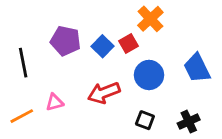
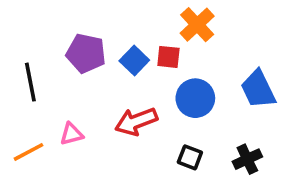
red square: (128, 43) -> (168, 57), turned 36

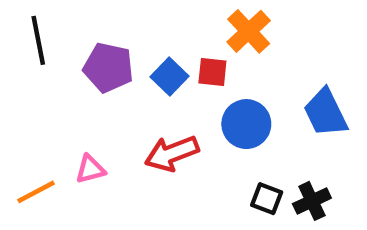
black line: (30, 82) -> (38, 40), moved
black square: (190, 157) -> (267, 199), moved

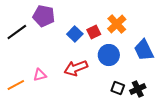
orange cross: (249, 31) -> (117, 24), moved
black line: (38, 40) -> (17, 32), moved, turned 65
purple pentagon: (108, 68) -> (44, 16), moved
red square: (212, 72) -> (94, 32), turned -32

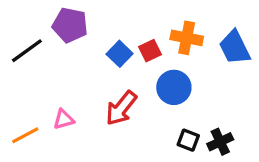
orange cross: (117, 24) -> (187, 38), turned -36
blue trapezoid: (144, 50) -> (235, 47), moved
red arrow: (76, 68) -> (121, 108), turned -30

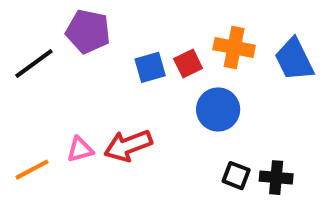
blue square: (120, 54) -> (150, 67), turned 30
red arrow: (121, 108) -> (128, 146), moved, turned 30
black cross: (220, 142) -> (276, 178), turned 30

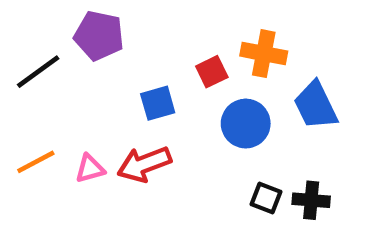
blue trapezoid: (294, 59) -> (316, 105), moved
blue square: (150, 67) -> (158, 103), moved
orange line: (32, 170) -> (36, 162), moved

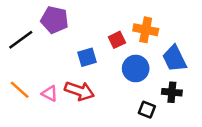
orange line: (36, 162) -> (20, 90), turned 70
red arrow: (144, 164) -> (80, 91), turned -140
pink triangle: (90, 169) -> (50, 93), turned 42
black cross: (311, 200) -> (172, 92), moved

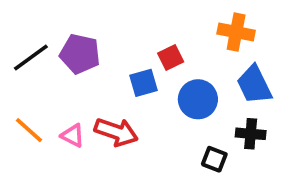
purple pentagon: (55, 20) -> (80, 54), moved
orange cross: (146, 30) -> (236, 32), moved
blue square: (87, 57) -> (143, 83), moved

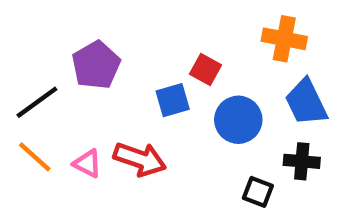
purple pentagon: (80, 54) -> (96, 65), turned 30
black line: (31, 57) -> (37, 102), moved
red square: (171, 57) -> (205, 69), turned -35

